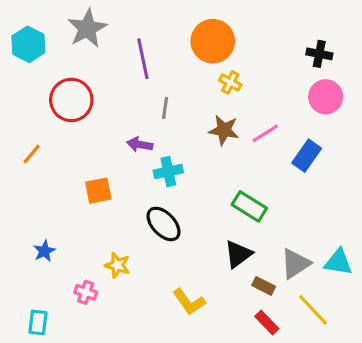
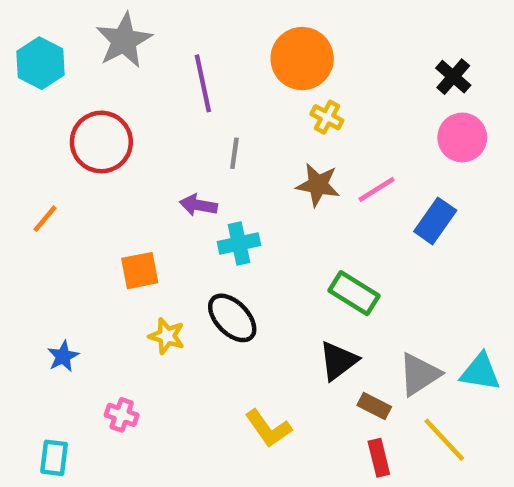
black cross: (319, 54) -> (453, 77), turned 30
yellow star: (117, 265) -> (167, 336), moved
red rectangle: (267, 323) -> (379, 458), turned 30

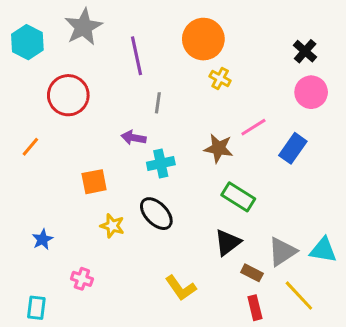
brown star: (318, 185) -> (219, 148), moved

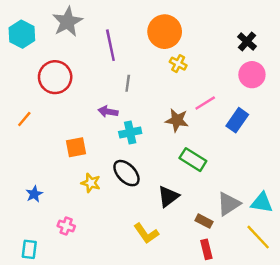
black triangle: (228, 242) -> (168, 196), moved
yellow line: (299, 296) -> (258, 237), moved

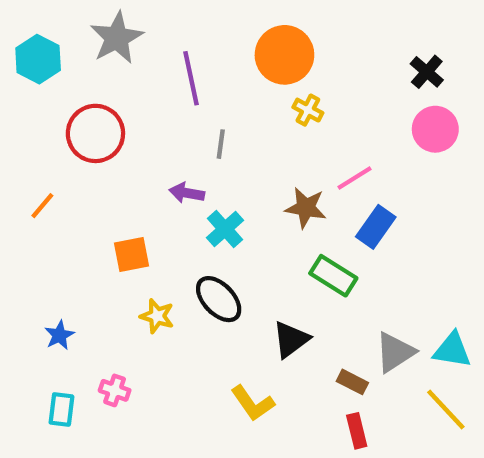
blue rectangle: (237, 120) -> (376, 227), moved
cyan cross: (130, 132) -> (225, 229), turned -30
cyan rectangle: (29, 249) -> (61, 410), moved

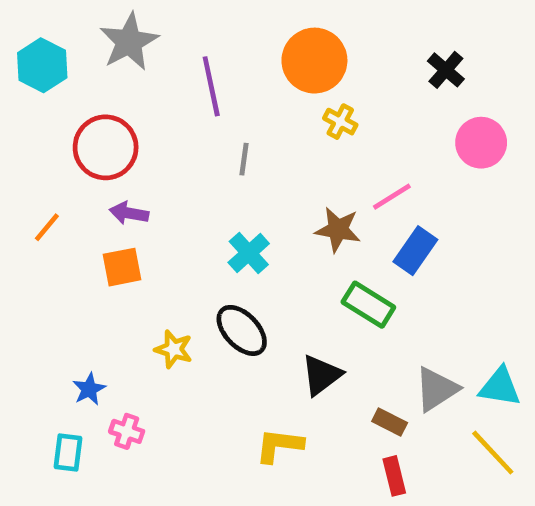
black cross: (427, 72) -> (446, 70), moved
purple arrow: (187, 193) -> (129, 213), moved
orange square: (132, 254) -> (122, 267), moved
blue star: (59, 335) -> (89, 389), moved
yellow L-shape: (253, 403) -> (279, 445), turned 132

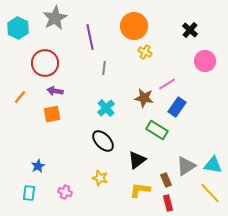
yellow star: (174, 349) -> (100, 178), moved
brown rectangle: (390, 422) -> (166, 180), turned 40
pink cross: (127, 431) -> (65, 192), moved
yellow L-shape: (279, 445) -> (140, 190), moved

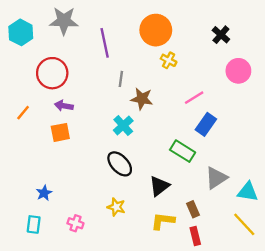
gray star: (55, 18) -> (64, 21), turned 30
brown star: (144, 98) -> (142, 99), moved
gray triangle: (186, 166) -> (216, 178), moved

